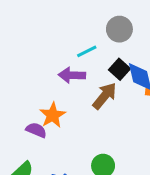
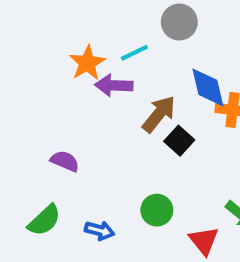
black square: (119, 69) -> (179, 141), moved
orange star: (53, 115) -> (87, 63), moved

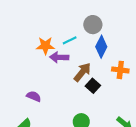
orange star: (87, 63) -> (45, 46), turned 30
blue diamond: (208, 87) -> (101, 47), moved, turned 40

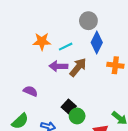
cyan line: (70, 40) -> (66, 47), moved
purple arrow: (59, 57) -> (58, 66), moved
black square: (93, 86) -> (69, 107), moved

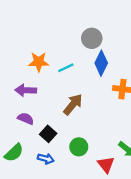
purple arrow: (58, 66) -> (26, 90), moved
brown arrow: (78, 67) -> (73, 104), moved
black square: (69, 107) -> (48, 134), moved

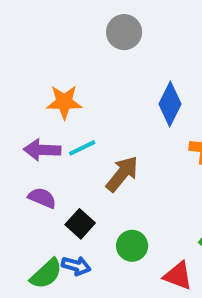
gray circle: (92, 38) -> (124, 32), moved
cyan line: (66, 68) -> (82, 148), moved
green semicircle: (14, 153) -> (46, 274), moved
red triangle: (106, 165) -> (178, 276), turned -30

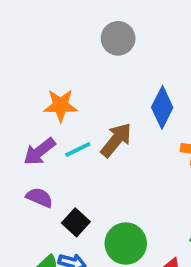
purple arrow: (42, 150) -> (39, 151), turned -40
brown arrow: (122, 174) -> (116, 140), moved
green circle: (132, 246) -> (126, 243), size x1.4

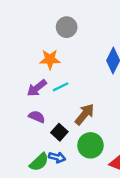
gray circle: (118, 38) -> (67, 27), moved
brown arrow: (116, 140) -> (85, 114), moved

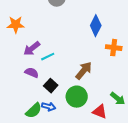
orange star: (50, 59) -> (16, 25), moved
cyan line: (61, 87) -> (48, 57), moved
brown arrow: (85, 114) -> (84, 71), moved

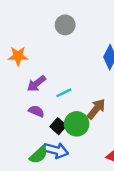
cyan line: (48, 57) -> (64, 93), moved
green circle: (77, 97) -> (77, 124), moved
blue arrow: (49, 107) -> (56, 150), size x1.5

